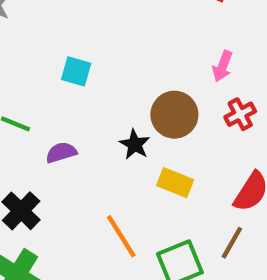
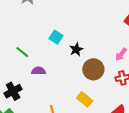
black star: (135, 144) -> (76, 49), moved

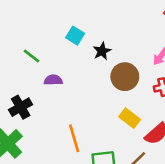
yellow rectangle: (85, 99) -> (130, 118), moved

